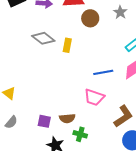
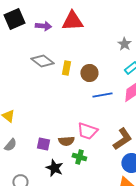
gray star: (120, 12) -> (124, 44), moved
brown circle: (90, 18) -> (89, 73), moved
pink trapezoid: (94, 97) -> (87, 131), moved

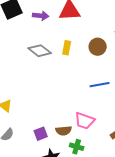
yellow rectangle: (66, 68) -> (67, 48), moved
brown circle: (89, 73) -> (98, 47), moved
purple square: (43, 144) -> (41, 134), turned -32

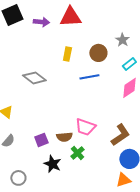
gray diamond: (40, 51) -> (34, 78), moved
blue line: (100, 85) -> (89, 77), moved
green cross: (77, 147) -> (77, 153), turned 32

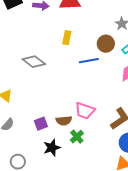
brown circle: (98, 53) -> (106, 44), moved
black star: (52, 164) -> (52, 148), turned 30

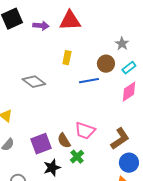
brown semicircle: (64, 121) -> (64, 141), turned 63
purple square: (41, 124) -> (41, 144), size x1.5

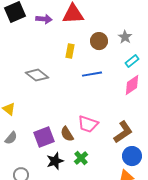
brown circle: (106, 64) -> (99, 41), moved
green cross: (77, 157) -> (81, 158), moved

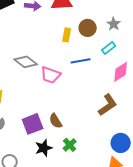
yellow rectangle: (70, 51) -> (67, 35), moved
cyan rectangle: (132, 61) -> (109, 48), moved
pink trapezoid: (88, 124) -> (51, 75), moved
brown L-shape: (123, 132) -> (108, 105), moved

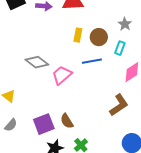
brown circle: (88, 28) -> (99, 37), moved
cyan rectangle: (109, 48) -> (120, 48), turned -32
pink trapezoid: (51, 75) -> (62, 75), turned 120

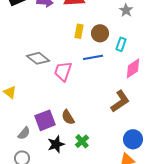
gray star: (125, 24) -> (126, 10), moved
pink trapezoid: (62, 75) -> (63, 71), turned -30
gray semicircle: (11, 125) -> (24, 133), moved

